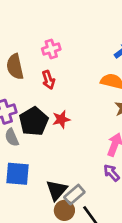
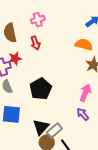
red star: (61, 119) -> (15, 58), moved
black pentagon: (34, 121) -> (41, 89), moved

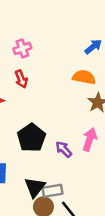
purple arrow: (83, 114) -> (64, 149), moved
gray rectangle: (54, 131) -> (53, 191), turned 35

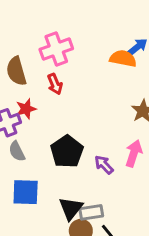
pink cross: (22, 48) -> (56, 49), size x1.5
orange semicircle: (84, 77) -> (123, 58), moved

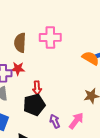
red arrow: (55, 84) -> (37, 88), moved

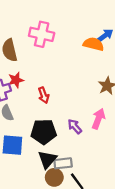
pink cross: (50, 37) -> (42, 34), turned 30
black pentagon: (34, 105) -> (44, 132), moved, turned 30

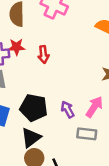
red arrow: (44, 95) -> (43, 54), moved
gray rectangle: (63, 163) -> (87, 134), moved

